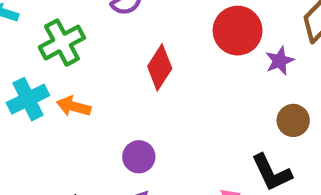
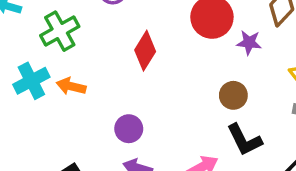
purple star: (280, 61) -> (249, 43), turned 30
brown circle: (293, 120) -> (233, 95), moved

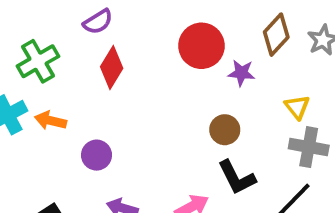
red diamond: (145, 51) -> (112, 67), moved
purple circle: (129, 129) -> (97, 155), moved

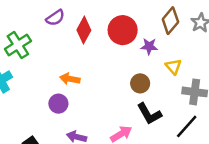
red diamond: (112, 67) -> (84, 30), moved
yellow triangle: (297, 107) -> (173, 67), moved
orange arrow: (50, 121) -> (70, 79), moved

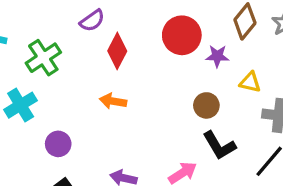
red diamond: (84, 30) -> (117, 51), moved
yellow triangle: (173, 67) -> (250, 82), turned -35
purple circle: (58, 104) -> (58, 144), moved

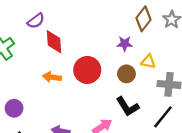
red circle: (182, 35) -> (87, 70), moved
red diamond: (117, 51) -> (54, 42), turned -30
brown circle: (206, 105) -> (126, 74), moved

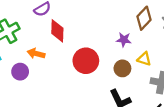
orange arrow: (52, 77) -> (36, 54), moved
purple circle: (14, 108) -> (20, 72), moved

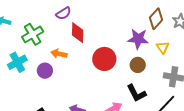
purple star: (124, 40) -> (138, 39), size x1.5
yellow triangle: (144, 59) -> (163, 47), moved, turned 40

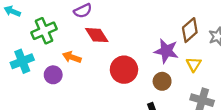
red diamond: (78, 33) -> (97, 35), turned -40

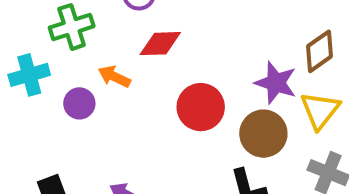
red diamond: (97, 35) -> (160, 44), turned -65
yellow triangle: (194, 64) -> (320, 110), size x1.5
brown circle: (162, 81) -> (263, 134), size x1.5

